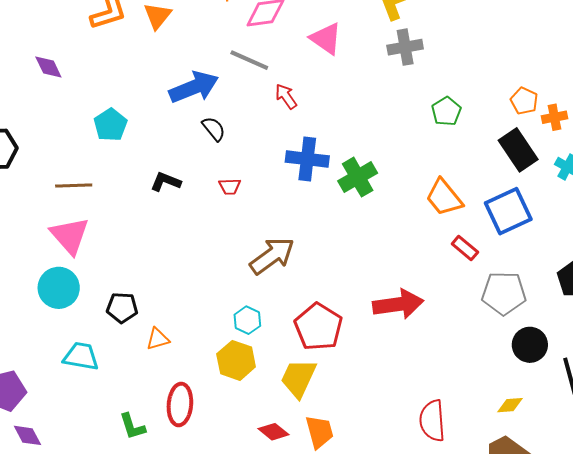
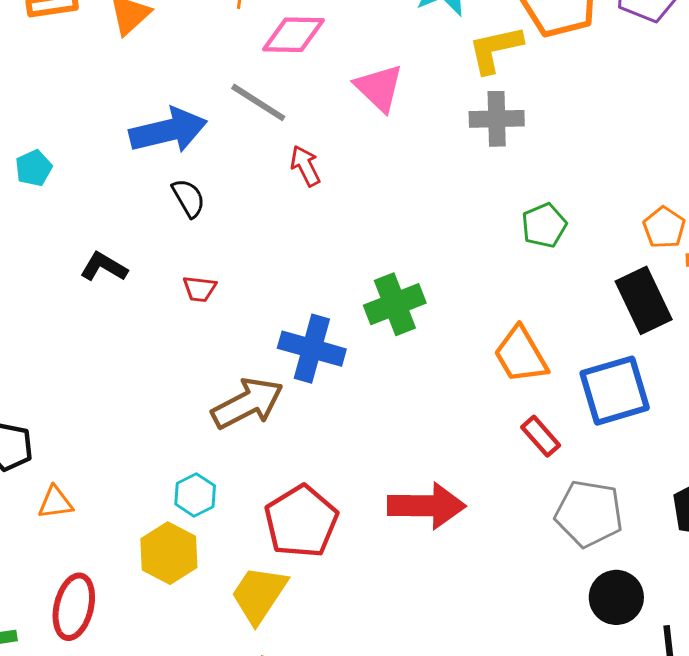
cyan pentagon: (111, 125) -> (34, 168), size x0.7
blue cross: (307, 159) -> (312, 349), moved

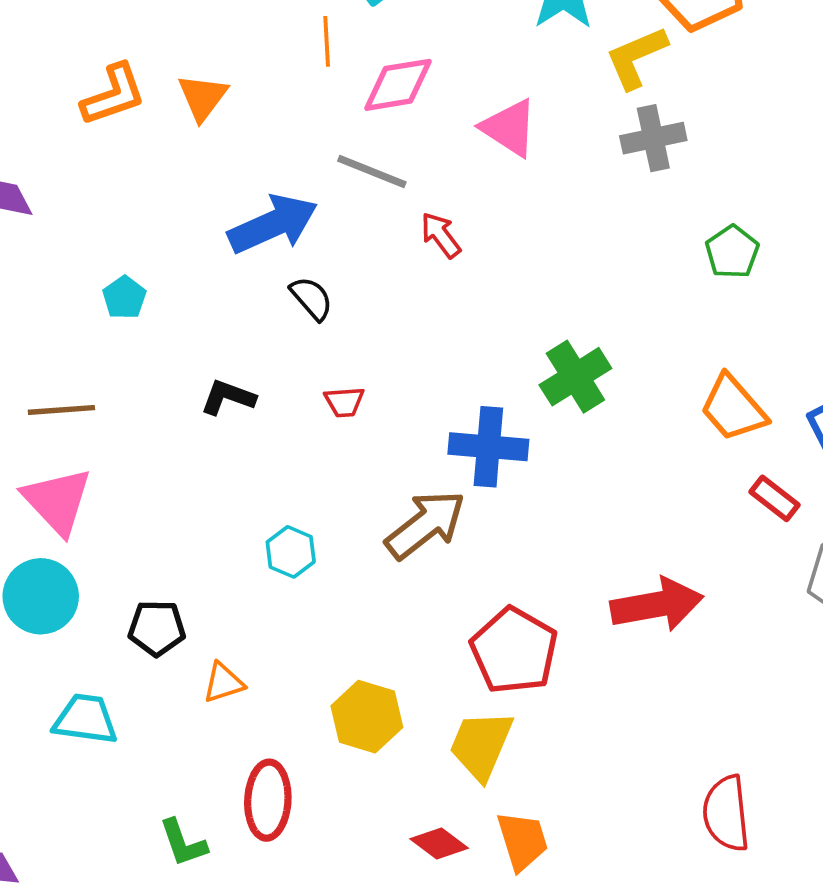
cyan hexagon: (195, 495) -> (291, 552), moved

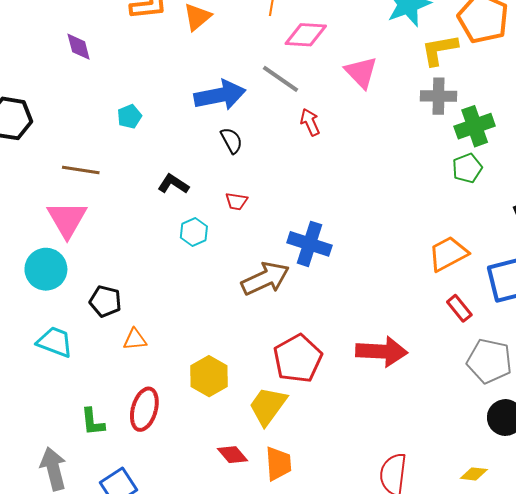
green cross: (575, 377) -> (475, 126), moved
orange trapezoid: (733, 408) -> (448, 254), turned 90
cyan hexagon: (291, 552) -> (194, 232), moved

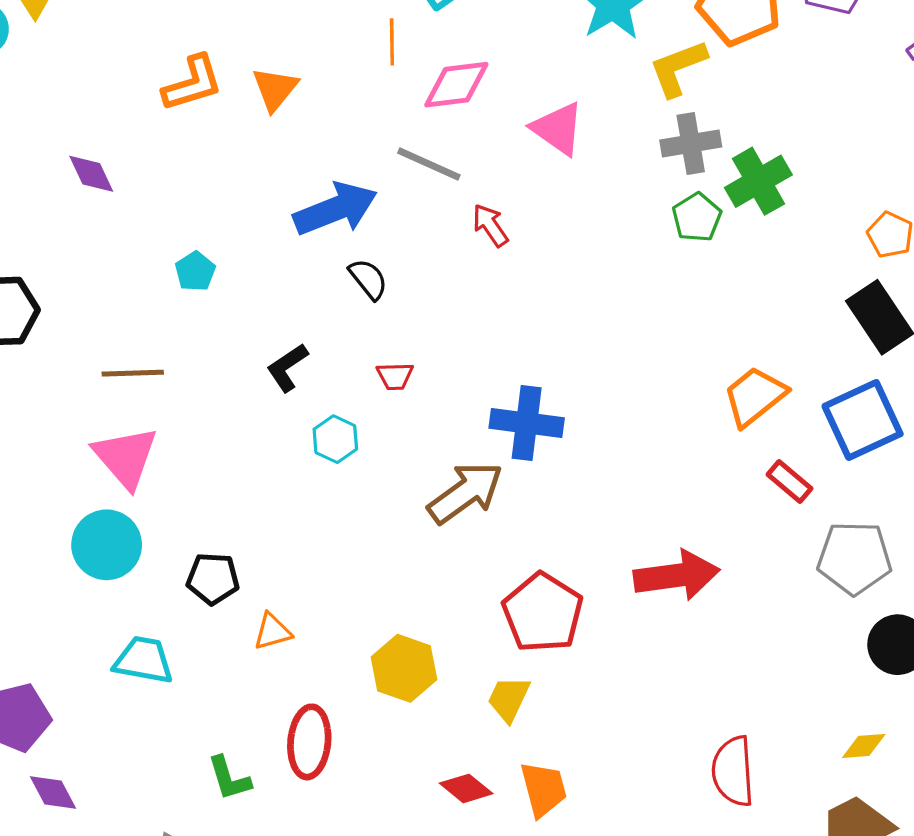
green pentagon: (467, 168) -> (697, 217), moved
black L-shape: (173, 184) -> (287, 368), turned -56
yellow trapezoid: (268, 406) -> (509, 699), size x0.7

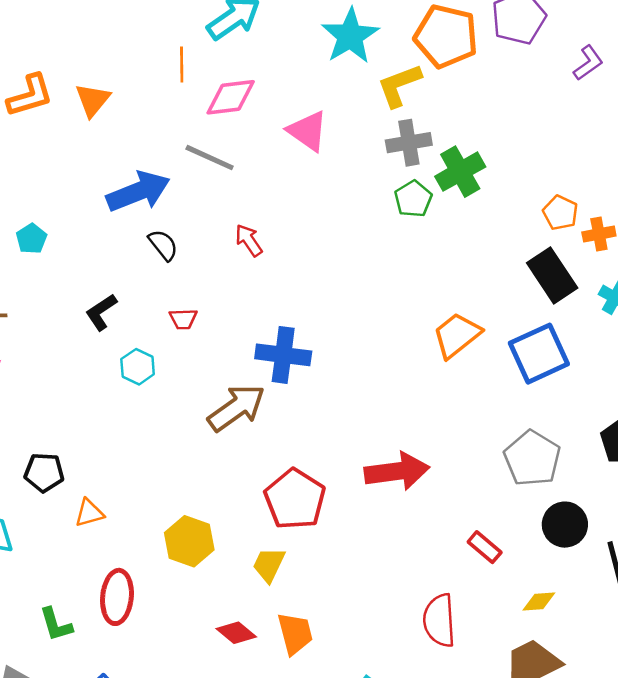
red arrow: (490, 225) -> (249, 240), moved
red rectangle: (789, 482) -> (485, 547), moved
gray pentagon: (854, 558) -> (532, 458), turned 30

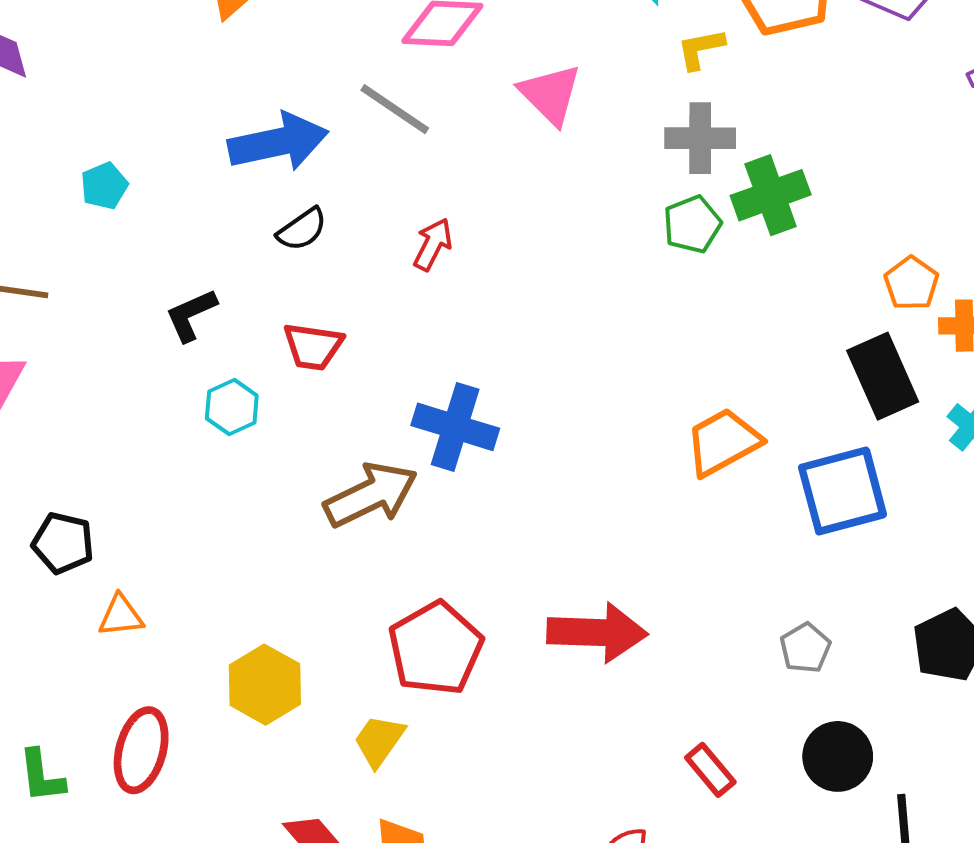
yellow L-shape: (399, 85) -> (701, 49), size x0.7
red arrow: (249, 240) -> (433, 244), turned 52
black semicircle: (163, 245) -> (302, 229), turned 84
red trapezoid: (183, 319) -> (313, 346), size x1.4
gray pentagon: (532, 458) -> (805, 648), size x0.6

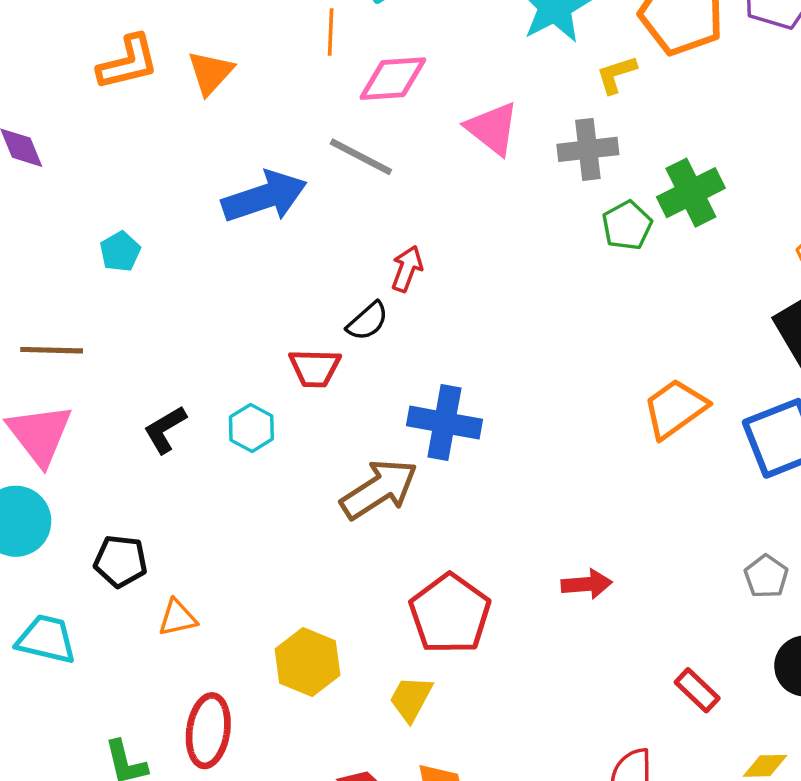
gray cross: (700, 138) -> (588, 149), moved
black semicircle: (302, 229) -> (368, 321), moved
black L-shape: (191, 315) -> (165, 429), moved
red arrow: (597, 632) -> (587, 584), size x0.6

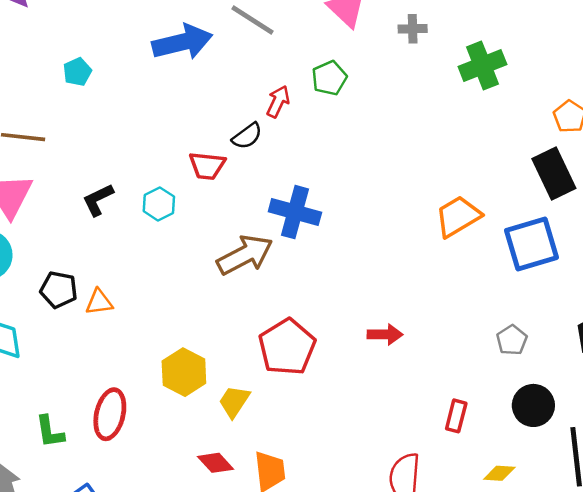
gray cross: (588, 149) -> (413, 29), size x0.7
green pentagon: (627, 225) -> (329, 78), moved
orange triangle: (177, 618) -> (99, 302), moved
red rectangle: (697, 690) -> (456, 416), turned 56
yellow trapezoid: (411, 699) -> (234, 402), moved

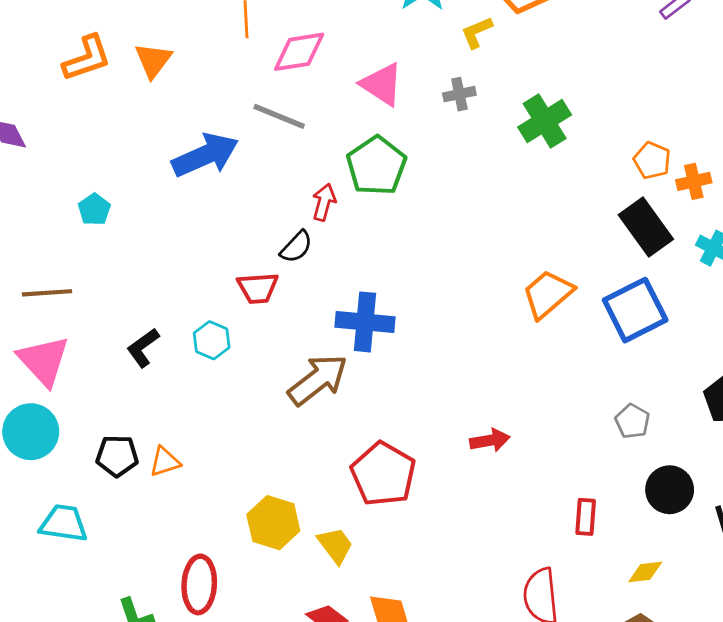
green pentagon: (329, 78) -> (376, 166), size x1.5
yellow trapezoid: (234, 402) -> (335, 545), turned 120

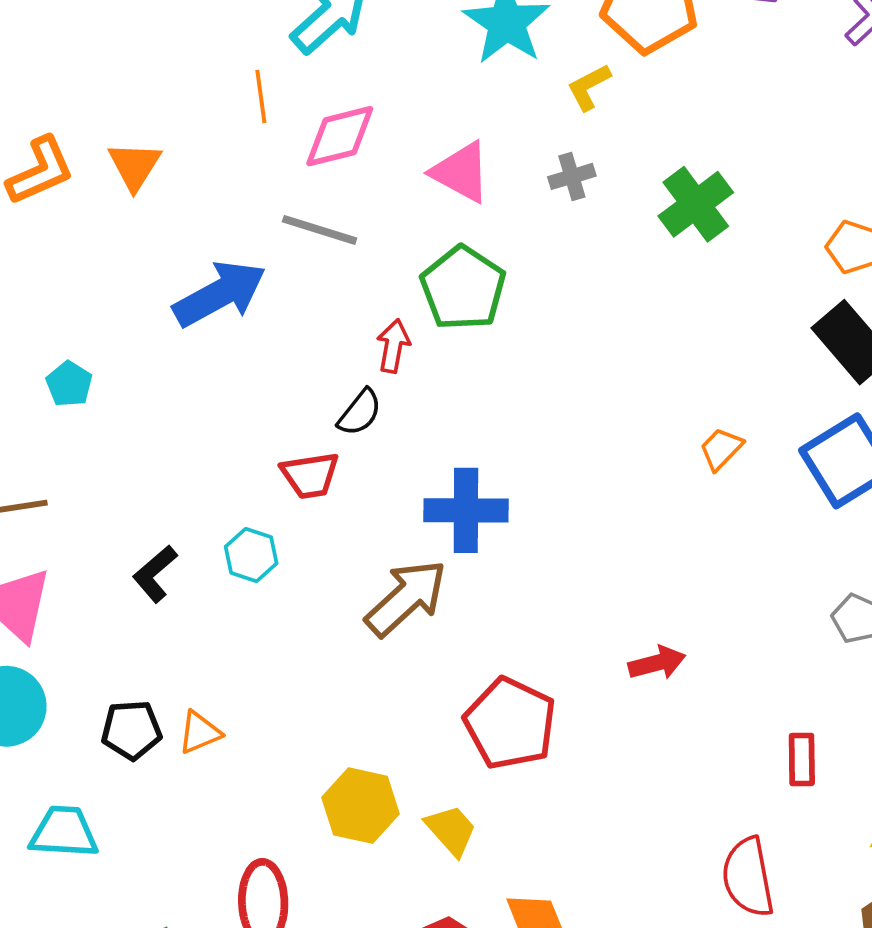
orange trapezoid: (548, 294) -> (721, 449), size x0.6

